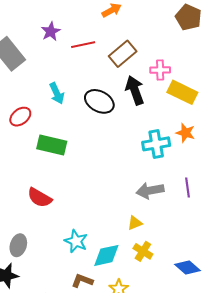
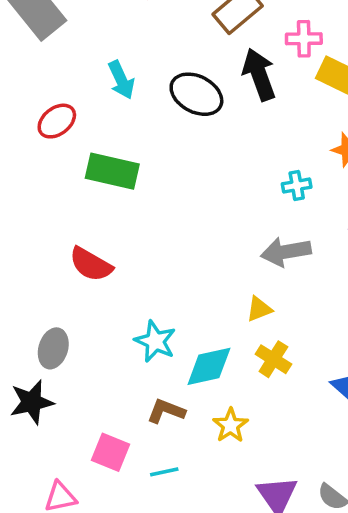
cyan cross: (156, 144) -> (297, 186), moved, size x0.6

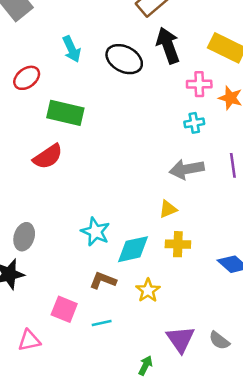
pink cross: (304, 39) -> (199, 84), moved
red semicircle: (91, 264) -> (48, 157), moved, turned -64
yellow cross: (273, 359) -> (178, 244), turned -30

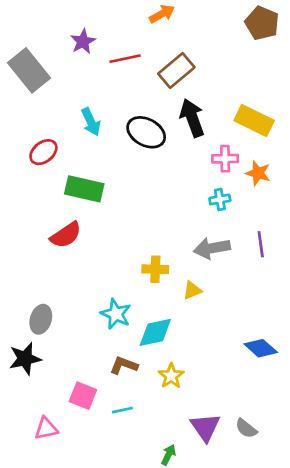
yellow cross: (178, 244) -> (155, 269), moved

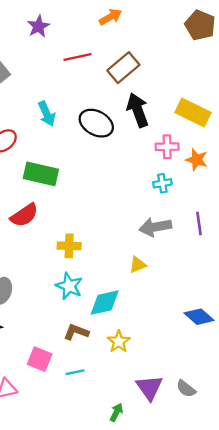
purple star: (83, 41) -> (38, 26), moved
yellow cross: (155, 269) -> (69, 246), moved

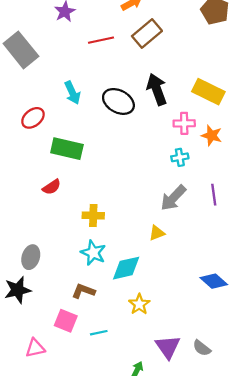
brown rectangle: (123, 68) -> (147, 34), moved
red semicircle: (24, 215) -> (52, 187), size x0.7
gray arrow: (155, 227) -> (173, 198), turned -36
brown L-shape: (76, 332) -> (83, 291), moved

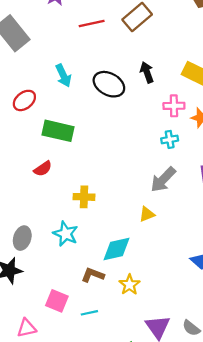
black arrow: (157, 89) -> (147, 72), size x0.7
cyan star: (93, 253) -> (66, 234), moved
brown L-shape: (83, 291) -> (93, 275), moved

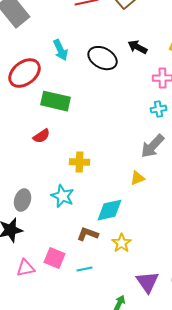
black arrow: (147, 72) -> (138, 47), turned -42
red ellipse: (24, 100) -> (25, 73), size x1.5
pink triangle: (27, 328) -> (26, 268), moved

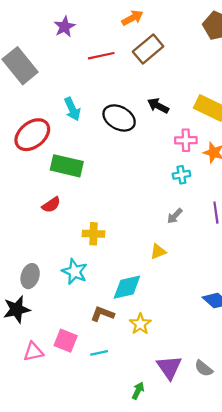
gray arrow: (153, 146) -> (175, 216), size x0.6

